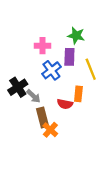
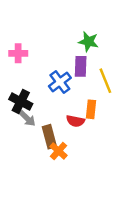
pink cross: (43, 46) -> (18, 53), moved
black cross: (18, 87) -> (21, 102), turned -30
gray arrow: (34, 96) -> (27, 118), moved

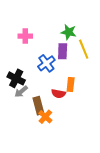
pink cross: (18, 53) -> (25, 36), moved
yellow line: (105, 81) -> (84, 49), moved
gray arrow: (27, 118) -> (21, 92), turned 96

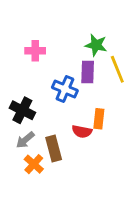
blue cross: (46, 63) -> (65, 89), turned -30
gray arrow: (21, 92) -> (25, 140), moved
orange cross: (45, 117) -> (34, 164), moved

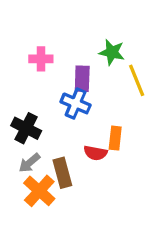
purple rectangle: (88, 72) -> (82, 79), moved
orange cross: (34, 164) -> (39, 191), size x1.4

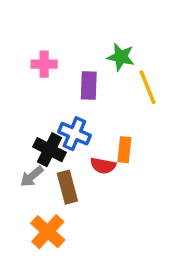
blue cross: (76, 103) -> (74, 134), moved
black cross: (26, 128) -> (50, 150), moved
orange cross: (39, 191) -> (48, 232), moved

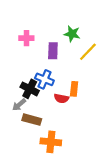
yellow line: (148, 87) -> (88, 52), turned 66
brown rectangle: (67, 187) -> (32, 120), moved, turned -60
orange cross: (48, 232) -> (51, 142), moved, turned -36

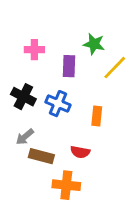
black cross: (30, 89) -> (23, 97), moved
red semicircle: (61, 98) -> (80, 152), moved

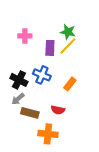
yellow line: (115, 68) -> (68, 46), moved
black cross: (23, 97) -> (19, 80), moved
orange rectangle: (97, 116) -> (70, 84), turned 32

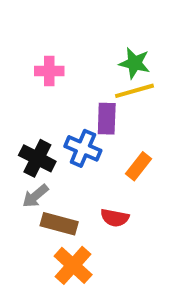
yellow line: (68, 46) -> (135, 91), turned 30
purple rectangle: (50, 48) -> (107, 119), moved
orange cross: (48, 134) -> (73, 265), moved, turned 36

